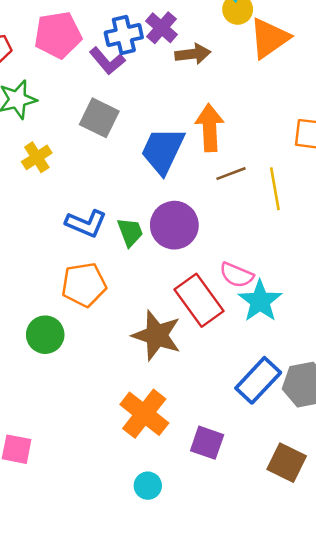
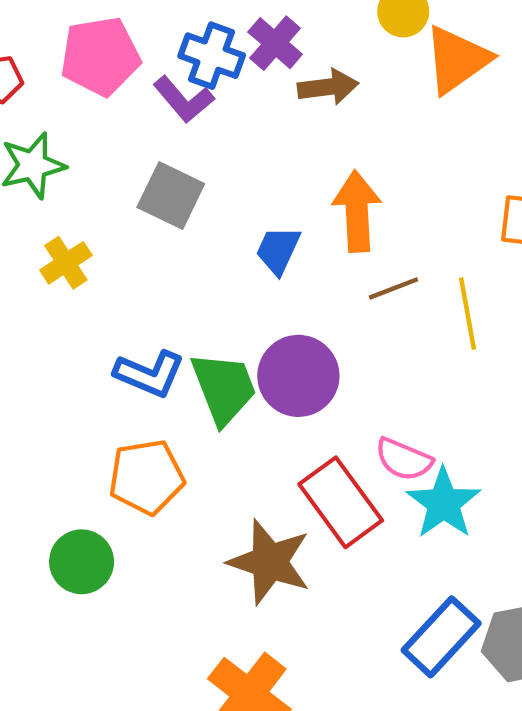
blue cross: (124, 35) -> (212, 56), turned 33
blue trapezoid: (163, 151) -> (278, 250), size x0.6
green trapezoid: (130, 232) -> (224, 388), size x1.5

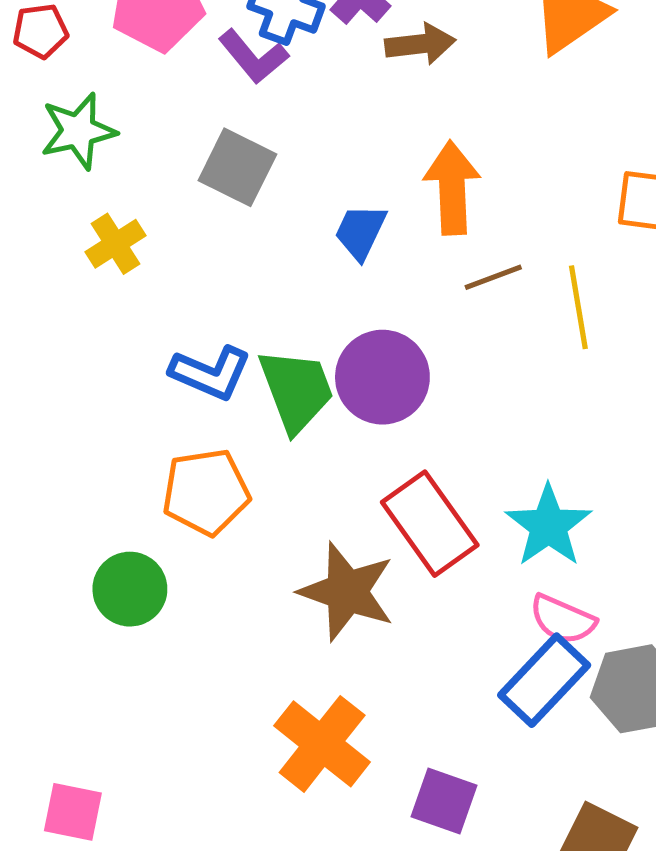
pink semicircle: (404, 459) -> (563, 619), moved

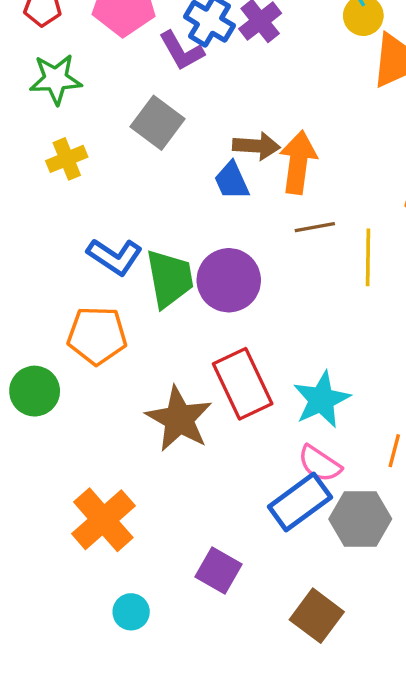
brown arrow: (420, 44) -> (256, 146), moved
blue trapezoid: (360, 232) -> (232, 181), turned -60
orange cross: (322, 744) -> (103, 520), moved

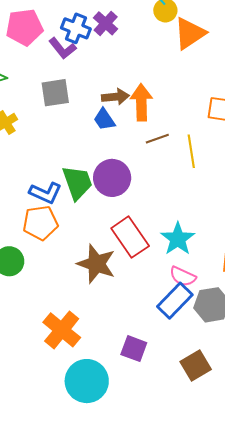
gray square: (157, 123) -> (55, 93), turned -36
blue L-shape: (115, 257) -> (45, 193), moved
cyan circle: (131, 612) -> (87, 381), size x2.0
brown square: (317, 616) -> (196, 366), turned 32

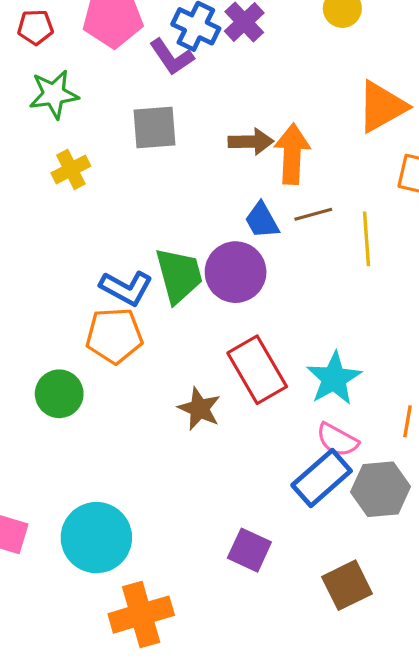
orange triangle: (190, 33) -> (382, 107), moved
blue trapezoid: (104, 119) -> (262, 220), moved
brown star: (96, 264) -> (199, 409), size x0.7
orange cross: (62, 330) -> (141, 615), moved, turned 30
cyan circle: (87, 381) -> (96, 538), moved

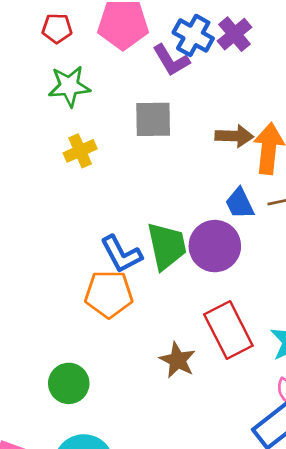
blue L-shape: (126, 288) -> (121, 254), turned 30
green circle: (59, 394) -> (69, 383), moved

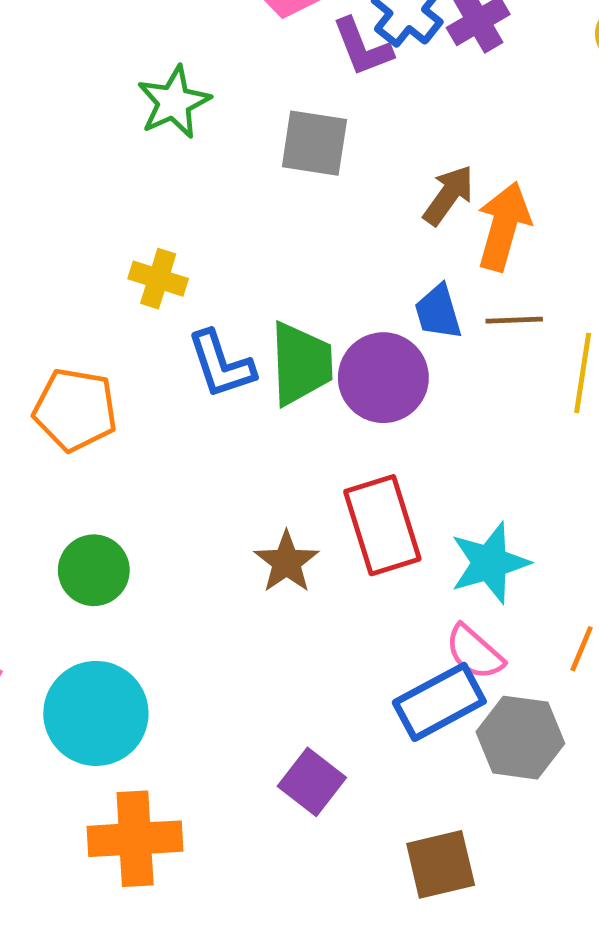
green star: (69, 86) -> (174, 102), moved, turned -30
brown arrow: (234, 136) -> (448, 195), turned -66
yellow cross: (80, 151) -> (158, 279), moved, turned 32
orange pentagon: (109, 294) -> (75, 410), moved

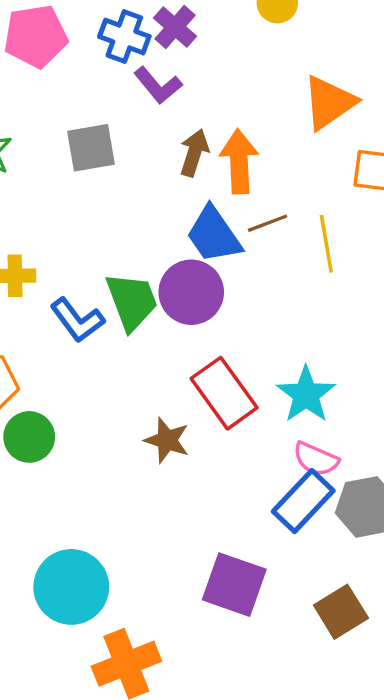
purple L-shape: (362, 47) -> (158, 85), moved
blue trapezoid: (438, 312) -> (214, 235), size x1.5
green circle: (94, 570) -> (29, 437), moved
purple square: (312, 782) -> (234, 585), size x1.4

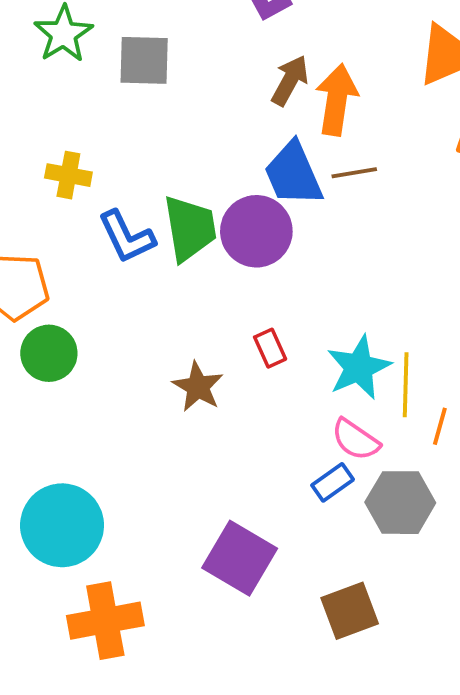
gray square: (91, 148) -> (144, 60), moved
yellow line: (326, 244) -> (406, 385), moved
red rectangle: (224, 393) -> (270, 348), size x0.5
blue rectangle: (303, 501) -> (333, 482), size x0.6

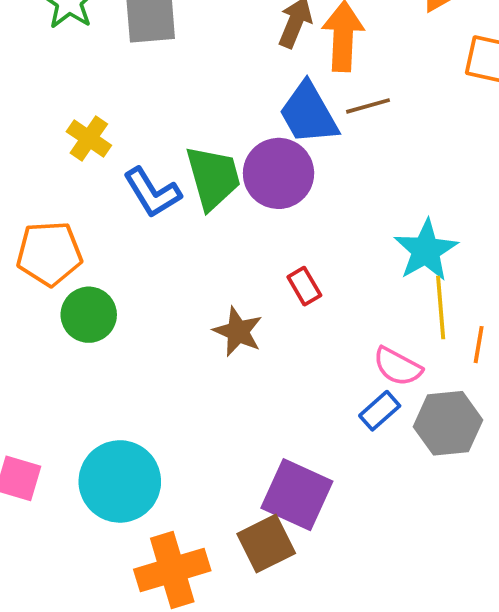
yellow cross: (68, 175) -> (89, 138), turned 30
cyan star: (359, 367) -> (426, 250), moved
brown square: (350, 611) -> (266, 543), moved

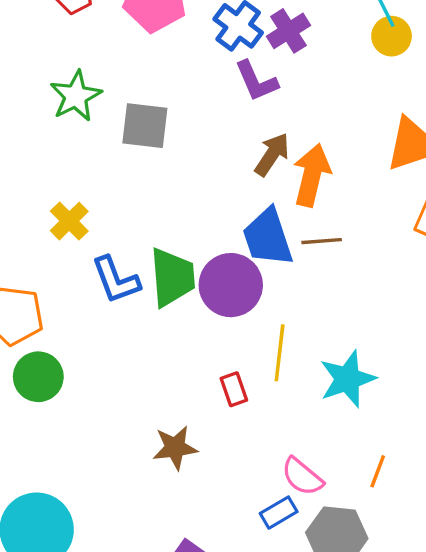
yellow line: (441, 308) -> (280, 353), moved
brown star: (238, 332) -> (175, 448), moved, turned 30

